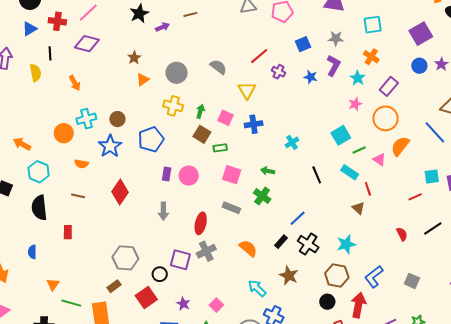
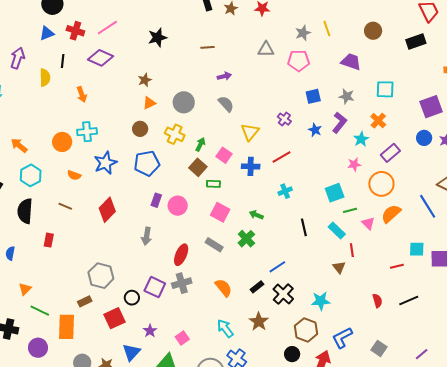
purple arrow: (163, 27) -> (224, 76), moved
red line: (259, 56) -> (281, 157), moved
brown circle: (117, 119) -> (140, 129), moved

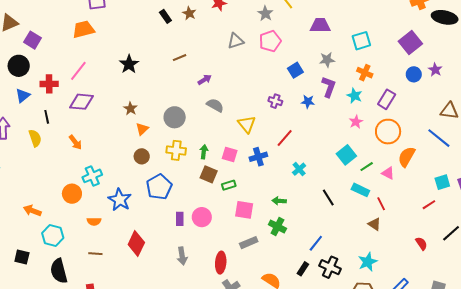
gray rectangle: (214, 245) -> (249, 243), turned -36

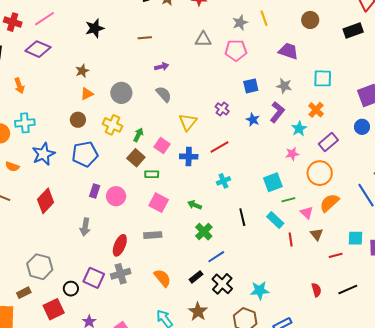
brown triangle: (374, 224) -> (317, 234), moved
green cross: (277, 226) -> (204, 232), moved

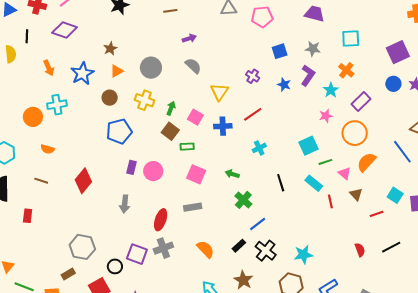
blue star: (43, 154) -> (82, 73), moved
cyan square: (355, 238) -> (395, 195), turned 35

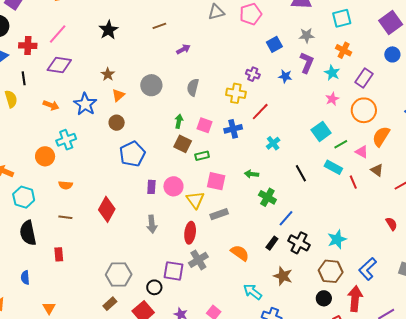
gray semicircle: (193, 66) -> (193, 87), moved, turned -108
orange arrow: (49, 68) -> (51, 105), turned -35
yellow triangle: (219, 92) -> (195, 200), moved
yellow cross: (144, 100) -> (236, 93), moved

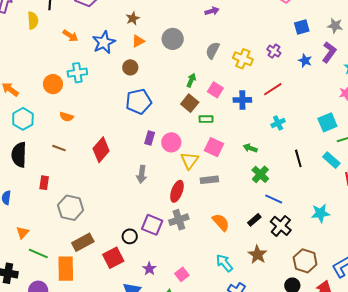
yellow cross: (236, 93) -> (243, 59), moved
blue line: (286, 218) -> (274, 199), turned 60
cyan star: (337, 239) -> (320, 213), moved
gray hexagon: (119, 274) -> (71, 208), moved
brown rectangle: (110, 304) -> (83, 242), size x1.5

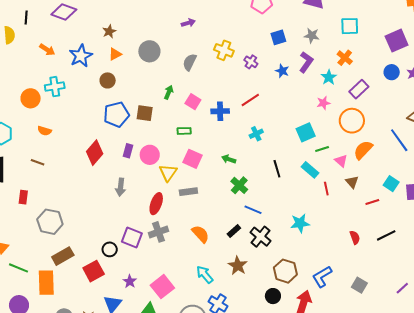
yellow cross: (243, 59) -> (224, 50), moved
brown square: (190, 103) -> (145, 113), moved, turned -30
red diamond: (101, 150) -> (95, 153), moved
pink square: (182, 274) -> (162, 287), size x1.6

